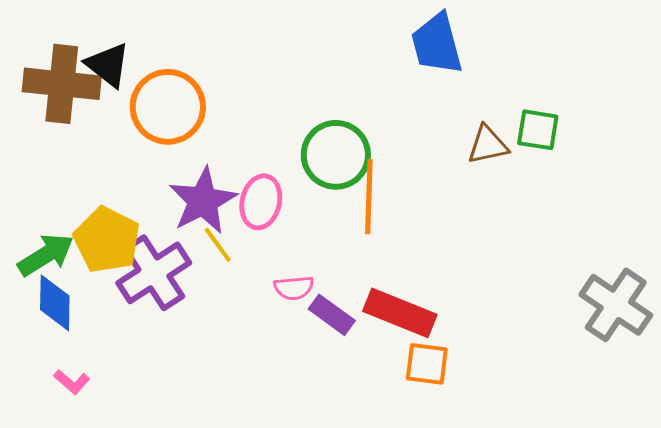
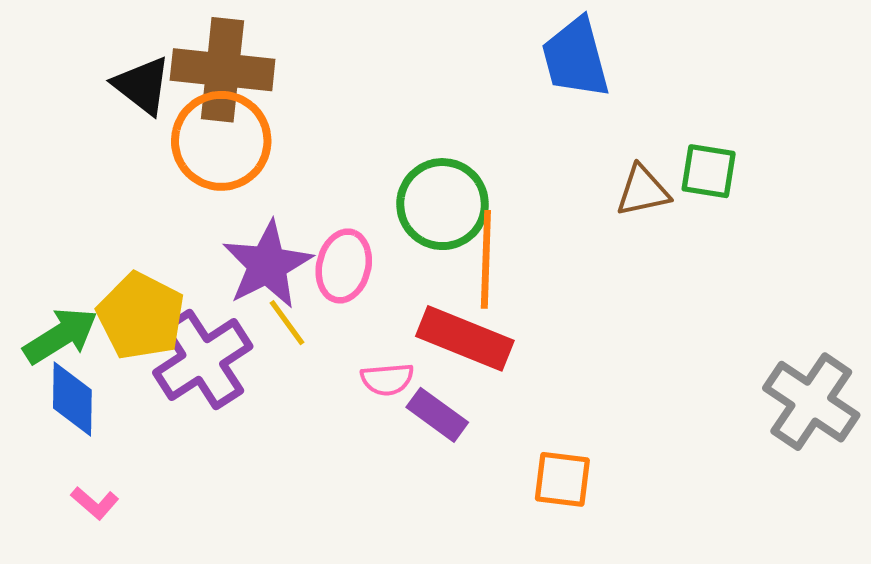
brown cross: (62, 84) -> (223, 70), moved
red rectangle: (400, 313) -> (465, 338), moved

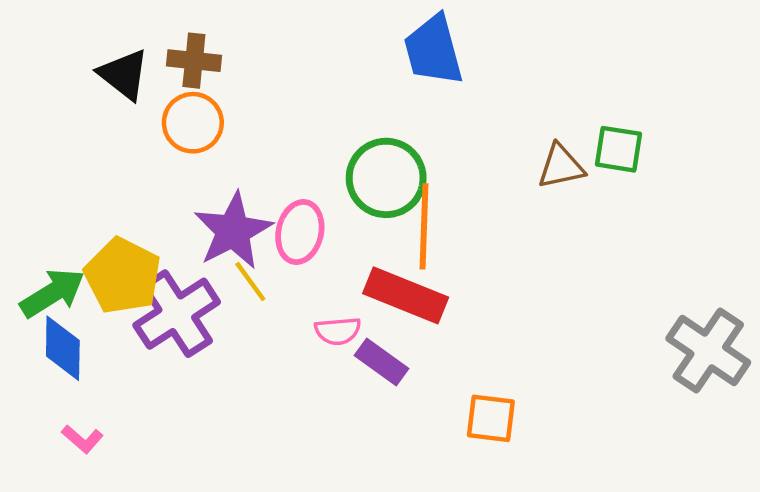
blue trapezoid: (576, 58) -> (433, 50), moved
brown cross: (223, 70) -> (194, 61), size x0.6
orange circle: (221, 141) -> (193, 123), size x0.7

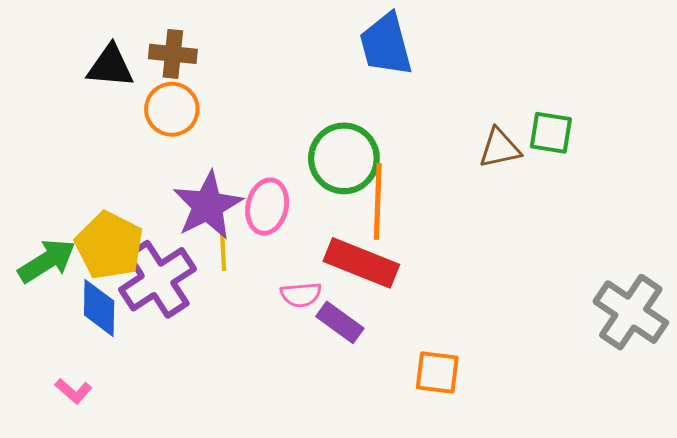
black triangle: (124, 74) -> (110, 66), turned -33
yellow line: (250, 281) -> (223, 251), turned 33
blue diamond: (63, 348) -> (99, 308), moved

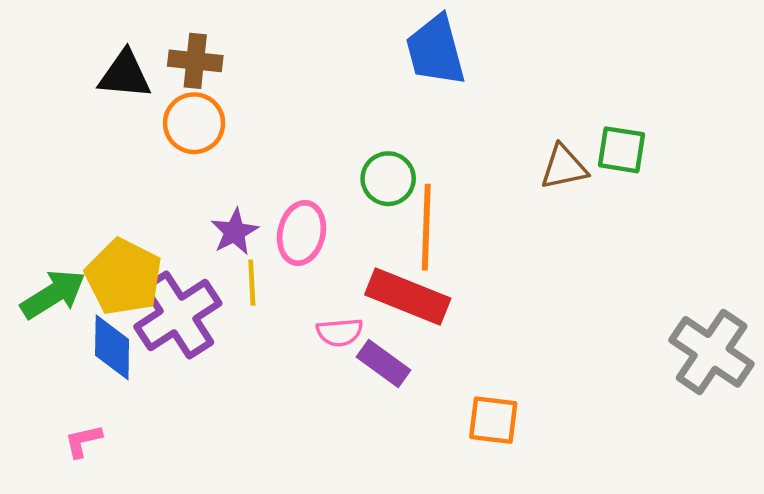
green circle: (344, 158) -> (388, 179), size x0.7
purple star: (208, 206) -> (235, 232), size x0.6
pink L-shape: (74, 391) -> (83, 441), turned 126

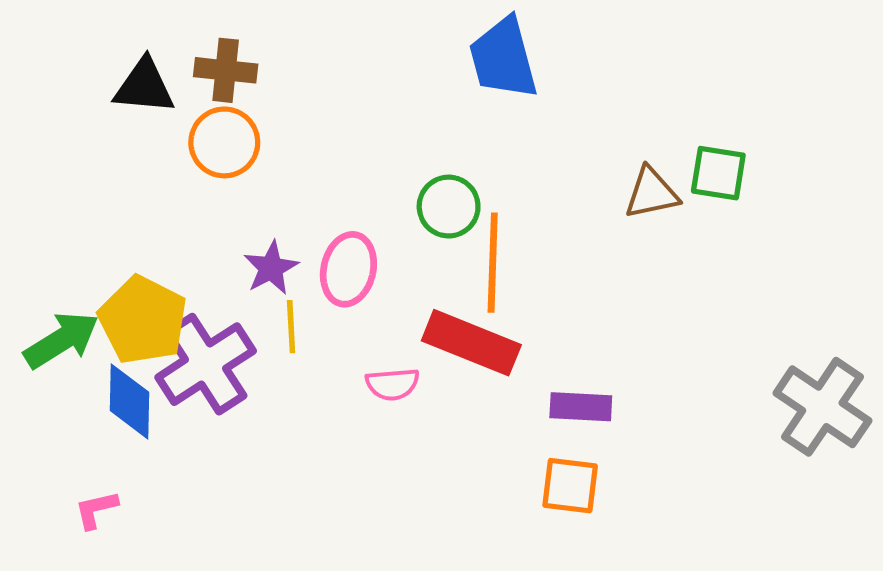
purple rectangle: (384, 364) -> (581, 407), moved, turned -33

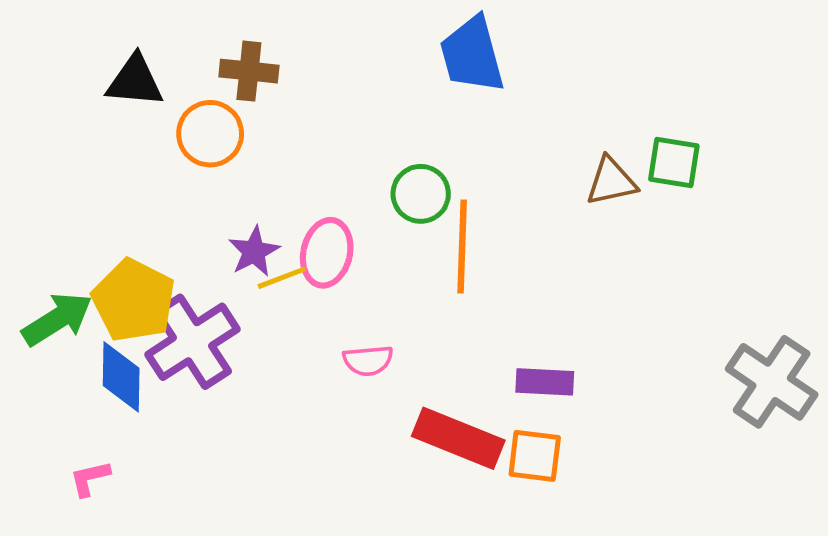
brown cross: (226, 70) -> (249, 71), moved
yellow line: (291, 327) -> (282, 278), moved, turned 72
red rectangle: (471, 343) -> (458, 438), moved

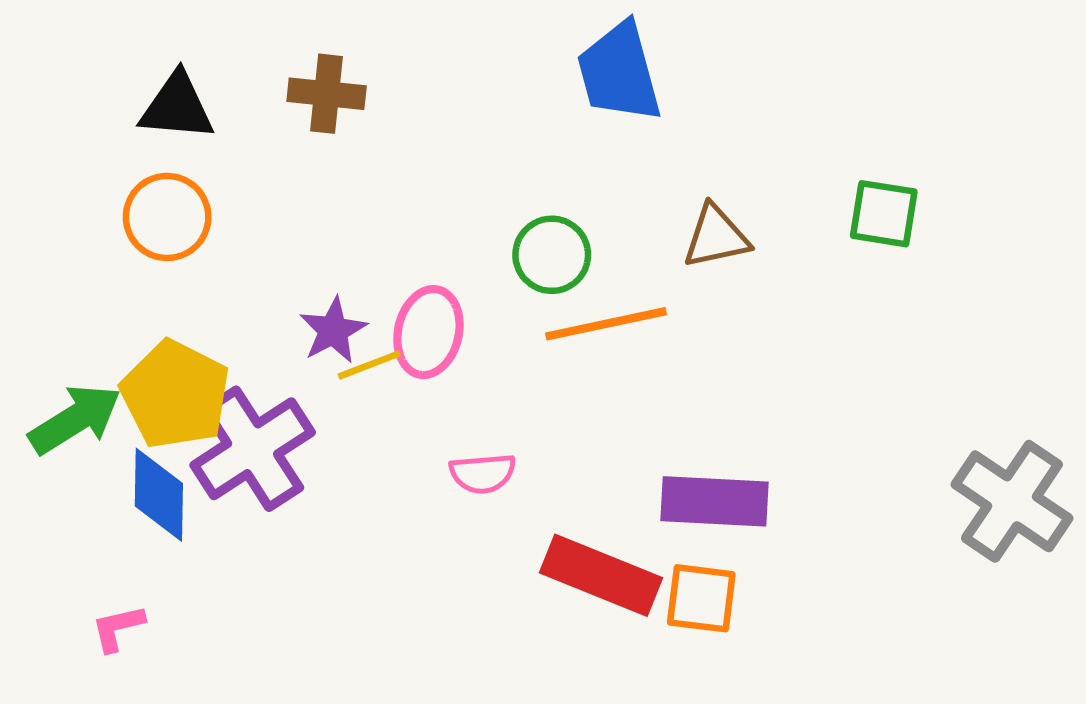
orange circle: (210, 134) -> (167, 217), moved
brown triangle: (611, 181) -> (716, 237), moved
orange line: (462, 247) -> (606, 324), turned 76
purple rectangle: (545, 382) -> (714, 501), size x1.4

